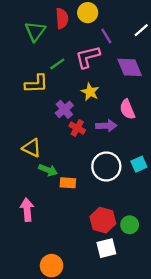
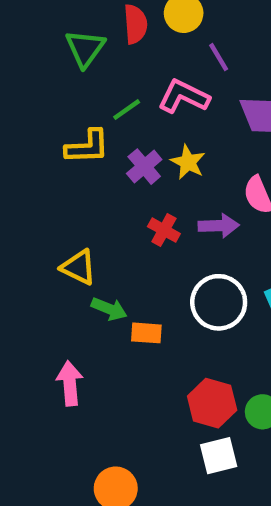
pink L-shape: (88, 57) -> (184, 96), turned 40
purple cross: (64, 109) -> (144, 167), moved

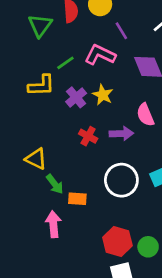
green arrow: (109, 309) -> (55, 184), turned 30
pink arrow: (70, 383) -> (53, 224), moved

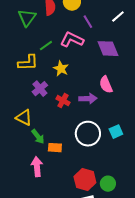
yellow star: (103, 95) -> (61, 69), moved
purple cross: (76, 97) -> (40, 89), moved

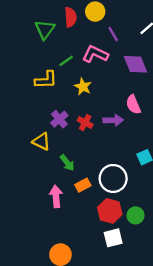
purple cross: (40, 89) -> (59, 119), moved
white circle: (88, 134) -> (113, 178), moved
green arrow: (38, 137) -> (67, 163), moved
orange rectangle: (55, 148) -> (83, 185), moved, turned -32

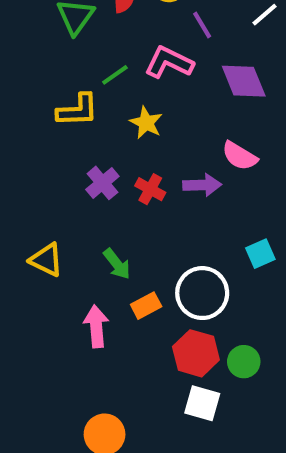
pink semicircle: (133, 105) -> (240, 156), turned -36
yellow triangle: (41, 141) -> (46, 260), moved
white square: (113, 238) -> (202, 403), turned 30

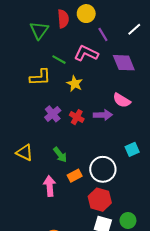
green line: (115, 75) -> (59, 60), turned 64
green circle: (244, 362) -> (128, 220), moved

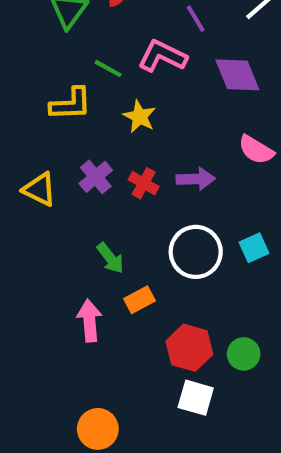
pink semicircle: (122, 100) -> (256, 150), moved
yellow triangle: (25, 153) -> (39, 189), moved
white circle: (103, 169) -> (196, 252), moved
green circle: (128, 220) -> (244, 354), moved

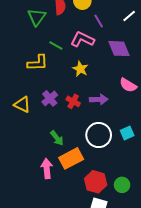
yellow star: (139, 116) -> (80, 69), moved
orange rectangle: (139, 300) -> (71, 158), size x1.6

